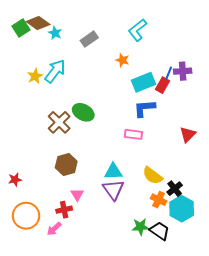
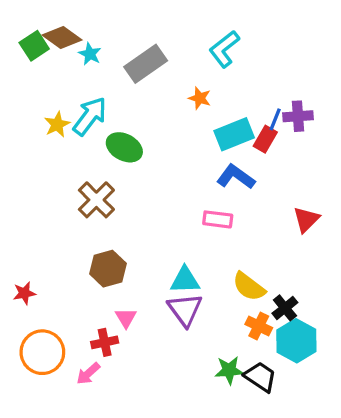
gray rectangle: (89, 39) -> (146, 64), size x1.4
blue L-shape: (144, 108) -> (236, 177), turned 40
green ellipse: (83, 112) -> (124, 147), moved

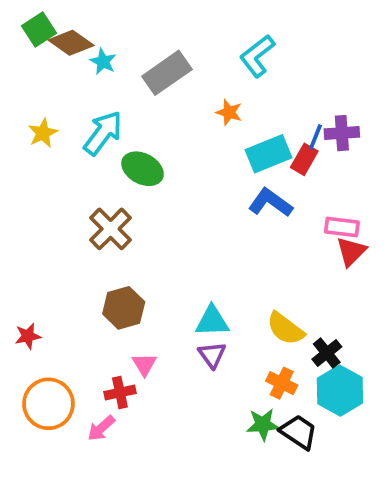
green square: (34, 46) -> (39, 30), moved
yellow star: (57, 124) -> (43, 133), moved
pink rectangle: (218, 219) -> (342, 227), moved
purple triangle: (185, 310) -> (212, 355), size x0.7
orange cross: (259, 326) -> (282, 383), moved

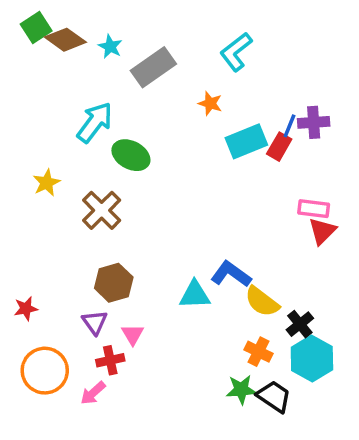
cyan star: (103, 62) -> (110, 47), moved
yellow star: (43, 133) -> (46, 183), moved
blue L-shape: (270, 203) -> (231, 274), moved
purple triangle: (212, 355) -> (95, 322), moved

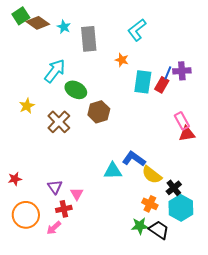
gray rectangle: (153, 67) -> (89, 39), turned -60
cyan rectangle: (246, 141) -> (143, 82), turned -60
pink rectangle: (314, 209) -> (182, 121), turned 54
red triangle: (322, 231) -> (187, 134), turned 36
brown hexagon: (114, 283) -> (99, 112), moved

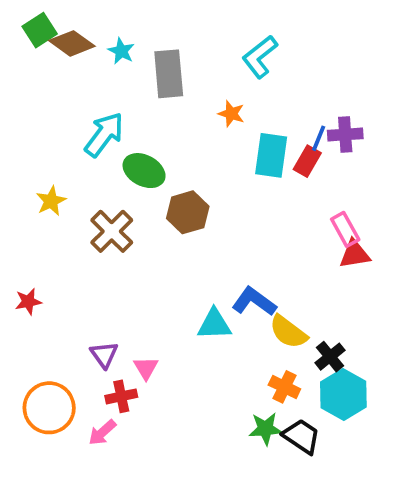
red star: (15, 179) -> (28, 302), moved

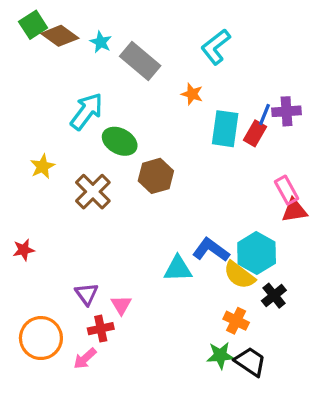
gray rectangle: (169, 74) -> (140, 61), turned -45
cyan hexagon: (343, 395) -> (257, 253), moved

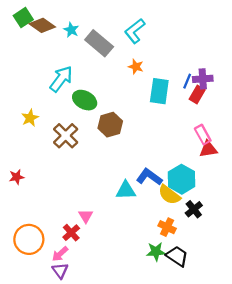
cyan L-shape: (216, 47) -> (135, 31), moved
red rectangle: (255, 133) -> (197, 94), moved
purple triangle: (87, 294) -> (60, 271), moved
red cross: (101, 329) -> (71, 233), turned -30

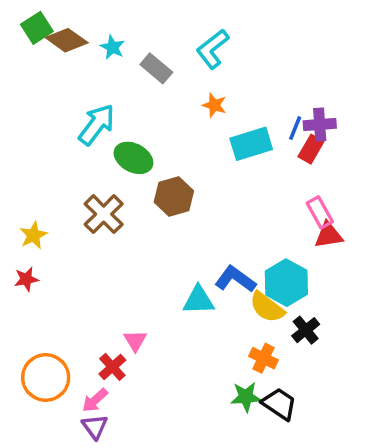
gray rectangle: (99, 43) -> (156, 68), size x0.7
cyan rectangle: (159, 91) -> (251, 144), turned 65
yellow star: (30, 118) -> (33, 235), moved

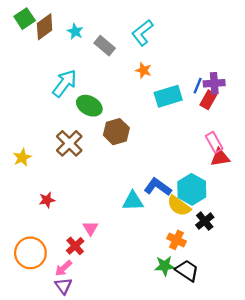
brown diamond: (67, 40) -> (45, 27), turned -72
red star: (26, 279) -> (47, 200), moved

